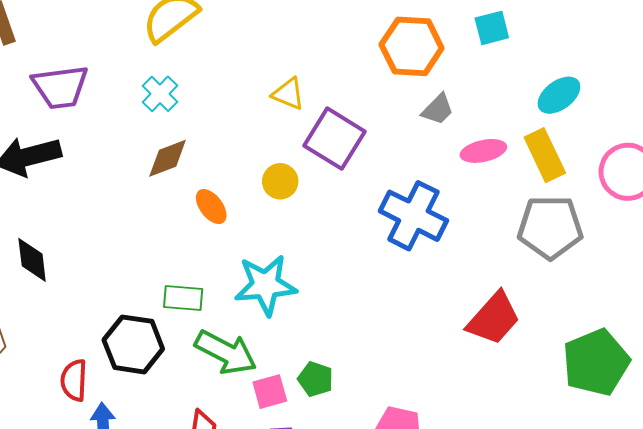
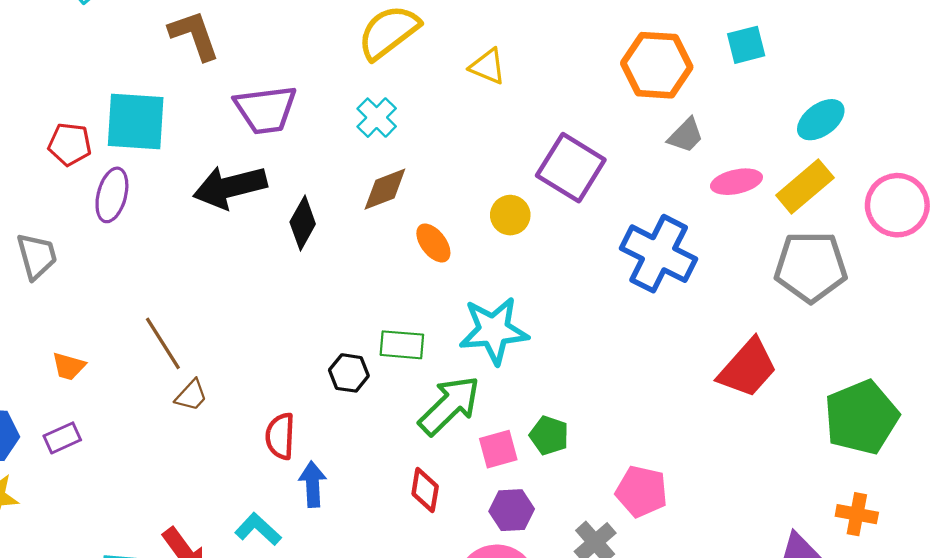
yellow triangle: (288, 94) -> (488, 66), moved
yellow rectangle: (545, 155) -> (805, 186), turned 75
black diamond: (32, 260) -> (303, 223), moved, turned 36
black hexagon: (133, 344) -> (349, 373), moved, size x0.6
green arrow: (226, 352) -> (449, 405), turned -72

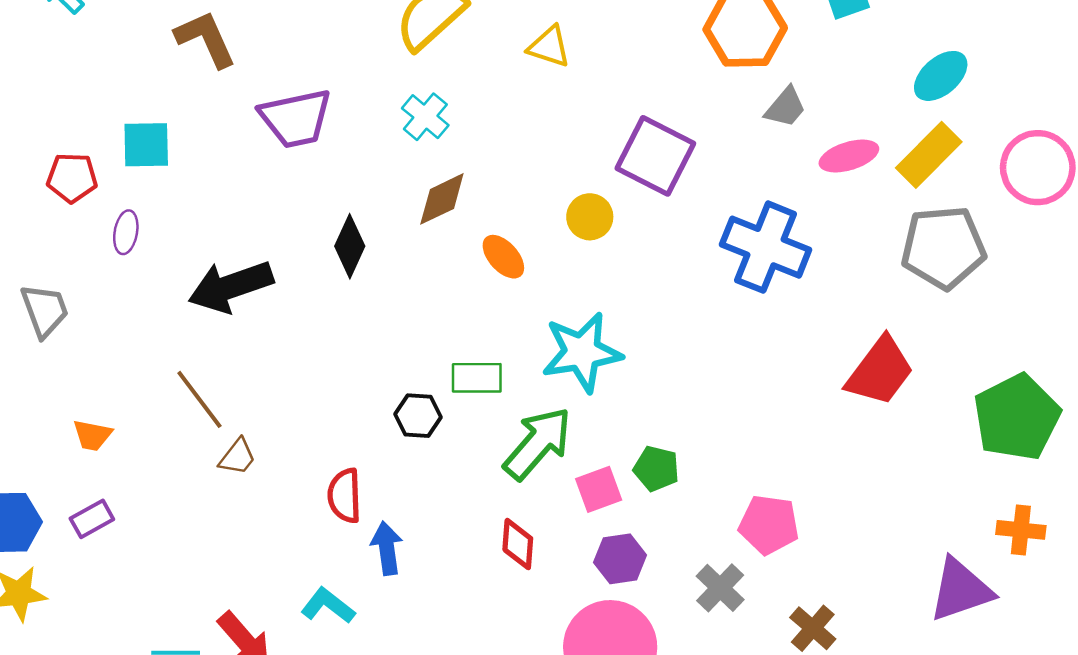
cyan square: (136, 121) -> (146, 145), size x0.7
black arrow: (230, 187) -> (231, 286), moved
purple ellipse: (112, 195) -> (126, 232), size x0.7

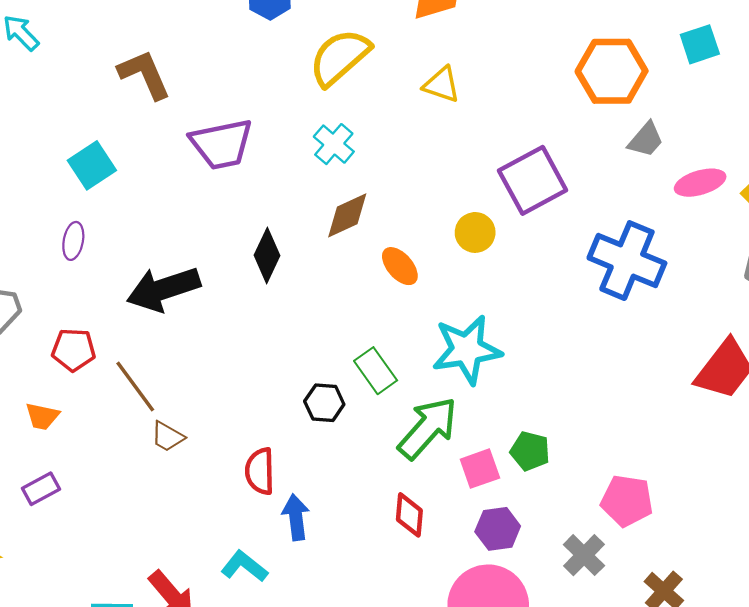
cyan square: (146, 145) -> (92, 165), turned -33
purple square: (655, 156) -> (533, 180), turned 34
red pentagon: (72, 178) -> (74, 350), moved
green rectangle: (477, 378) -> (376, 371), turned 54
brown trapezoid: (237, 457) -> (167, 437), turned 81

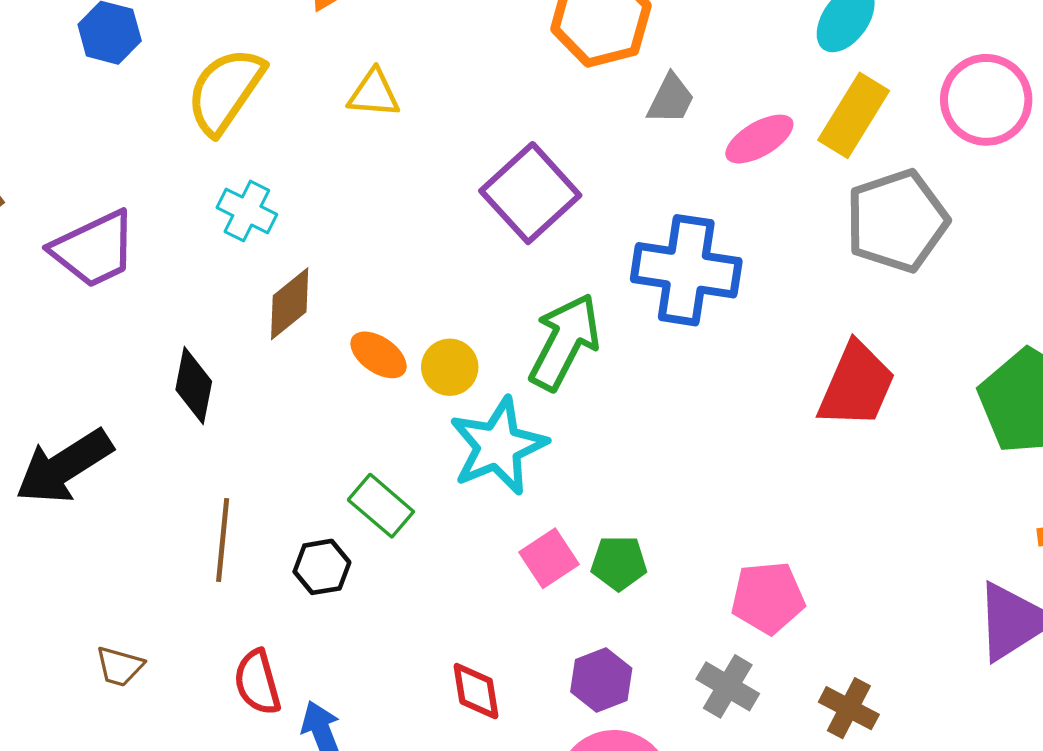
yellow circle: (475, 232) -> (450, 367), moved
brown line: (135, 386) -> (223, 540), moved, turned 56
green arrow: (428, 428) -> (565, 342), moved
pink square: (480, 469) -> (549, 558), moved

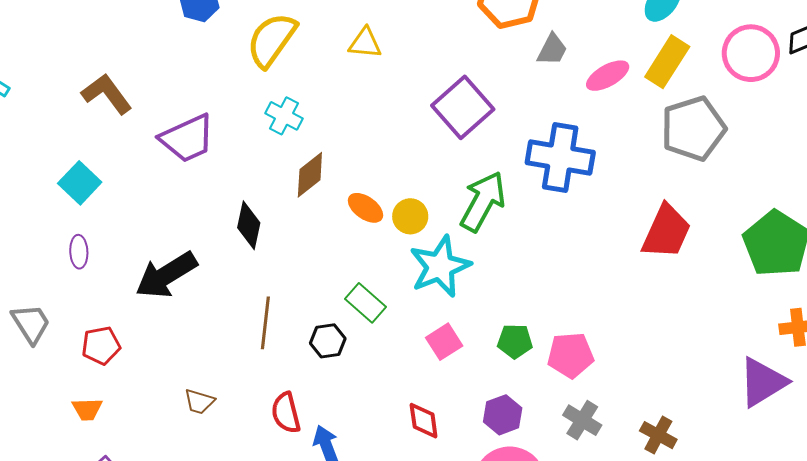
pink square: (549, 558) -> (444, 342), moved
pink pentagon: (768, 598) -> (571, 355), moved

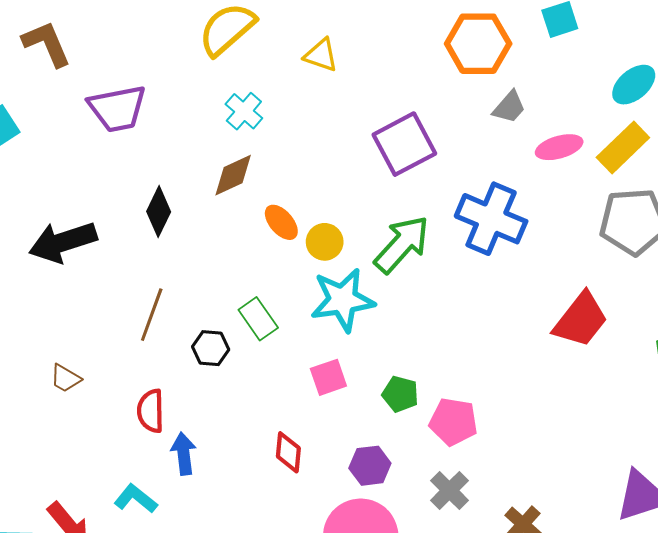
cyan cross: (284, 116) -> (244, 111), moved

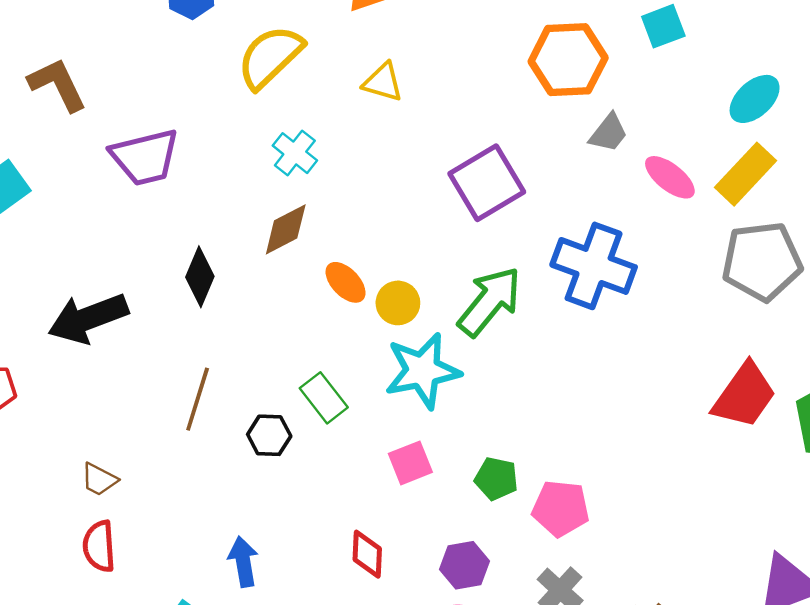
pink ellipse: (559, 147) -> (670, 177), turned 57
red trapezoid: (581, 320) -> (744, 395), moved
red semicircle: (151, 411) -> (99, 546), moved

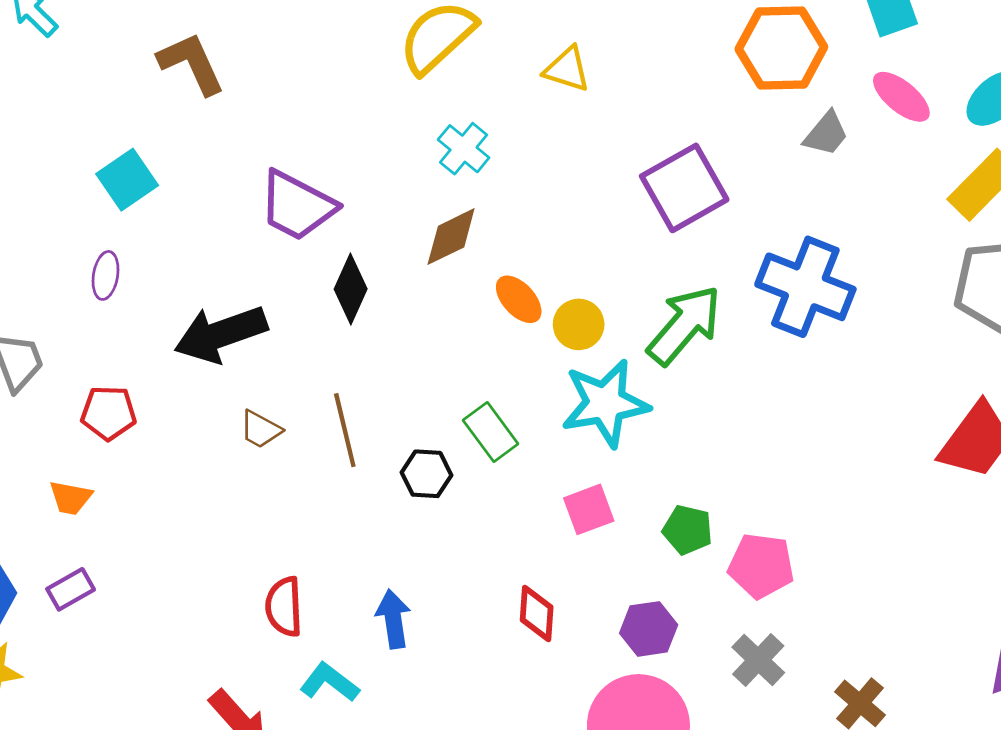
purple trapezoid: (145, 157) -> (297, 206), moved, turned 40
pink ellipse: (670, 177) -> (901, 97), moved
brown line: (198, 399) -> (345, 430), turned -32
brown trapezoid: (99, 479) -> (261, 429), moved
red semicircle: (99, 546) -> (284, 607), moved

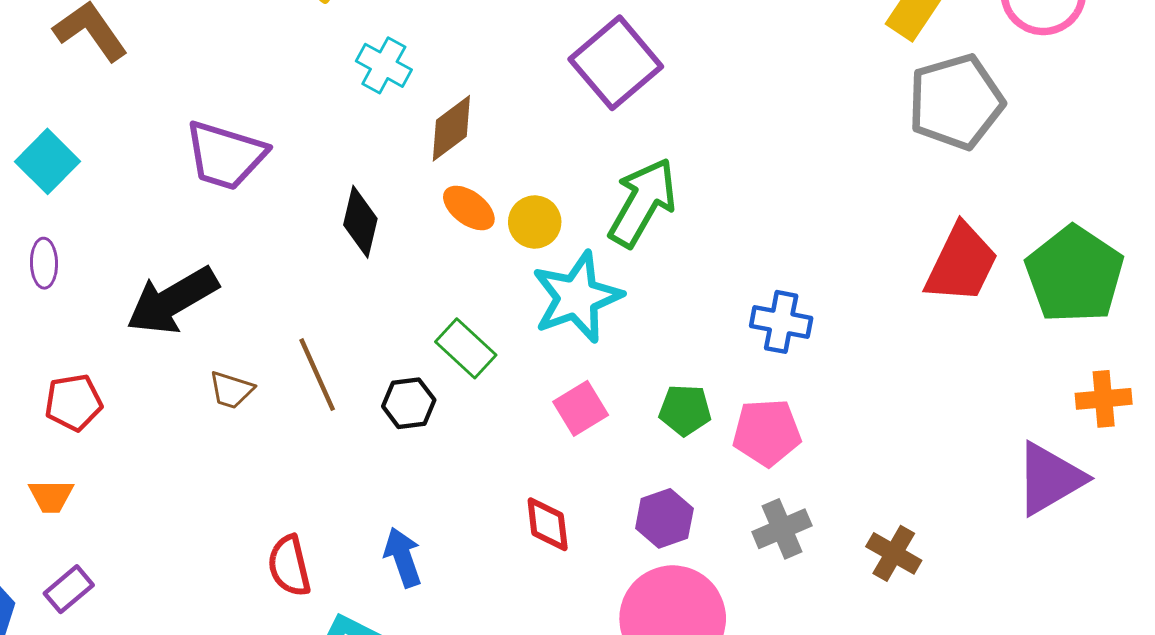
brown diamond: (451, 237) -> (451, 128), moved
blue cross: (805, 287) -> (781, 322), moved, size x0.6
black diamond: (351, 289) -> (360, 222), moved
gray cross: (758, 660) -> (782, 529), turned 34

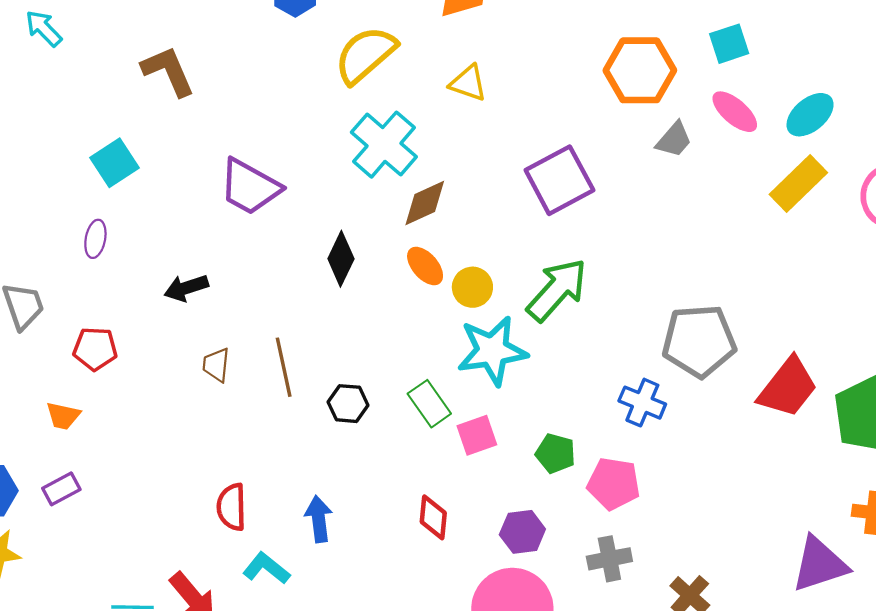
cyan cross: (384, 65) -> (384, 145), size x1.6
gray pentagon: (956, 102) -> (699, 341), moved
black arrow: (172, 301) -> (186, 288), size x0.6
green rectangle: (466, 348) -> (429, 404), moved
brown trapezoid: (231, 390) -> (216, 365), turned 66

